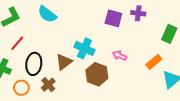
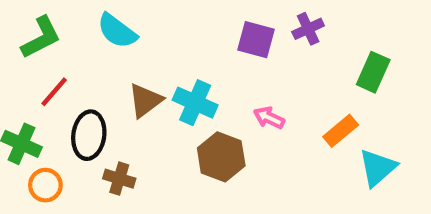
purple cross: (138, 13) -> (308, 29), turned -32
brown triangle: (64, 62) -> (145, 100), moved
brown cross: (48, 85) -> (119, 179), turned -32
orange circle: (21, 88) -> (45, 185), moved

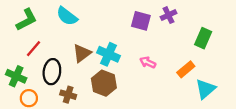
brown hexagon: (221, 157) -> (104, 83), moved

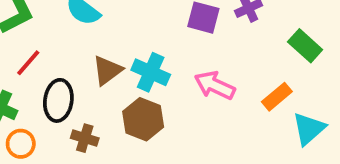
green rectangle: (203, 38) -> (305, 46), turned -72
pink arrow: (148, 62) -> (215, 85), size x1.5

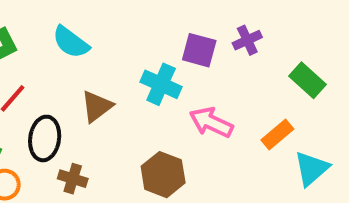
cyan cross: (151, 72) -> (161, 84), moved
brown hexagon: (143, 119) -> (163, 175), moved

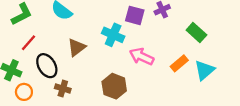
black ellipse: (45, 138) -> (47, 66), turned -40
cyan triangle: (312, 169) -> (204, 70), moved

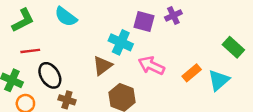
green rectangle: (196, 33) -> (233, 47), moved
red line: (29, 43) -> (30, 51), turned 42
brown triangle: (77, 47) -> (102, 66), moved

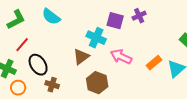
red line: (30, 51) -> (22, 45), turned -42

